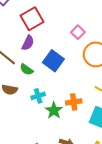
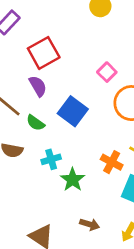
purple semicircle: (28, 43) -> (38, 86), turned -56
orange cross: (74, 102) -> (112, 162), moved, turned 35

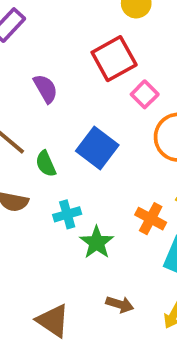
red square: (44, 53) -> (114, 59), moved
purple semicircle: (38, 86) -> (46, 89), moved
green semicircle: (35, 123) -> (46, 164), turned 30

